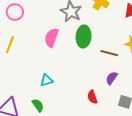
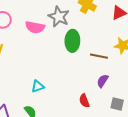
pink semicircle: (51, 38) -> (35, 27), moved, turned -96

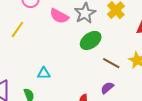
green ellipse: (72, 41) -> (91, 40), turned 35

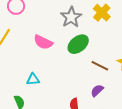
pink semicircle: (59, 16) -> (43, 42), moved

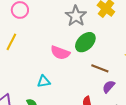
pink semicircle: (43, 42) -> (60, 53), moved
brown line: (100, 66) -> (100, 68), moved

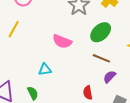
green ellipse: (85, 42) -> (101, 32), moved

